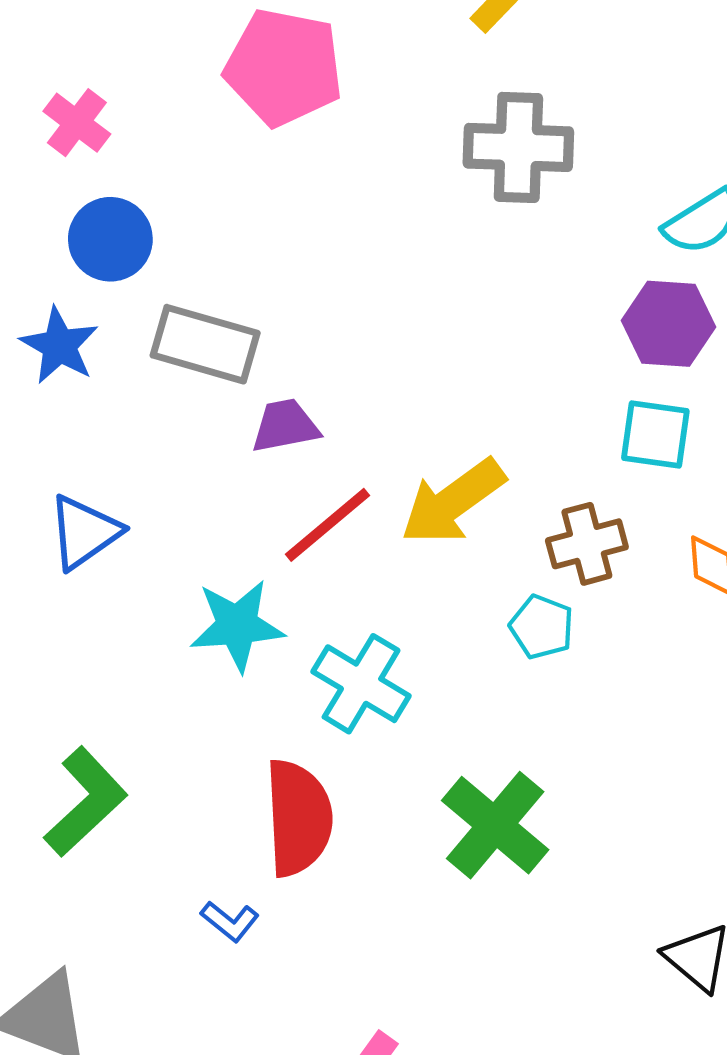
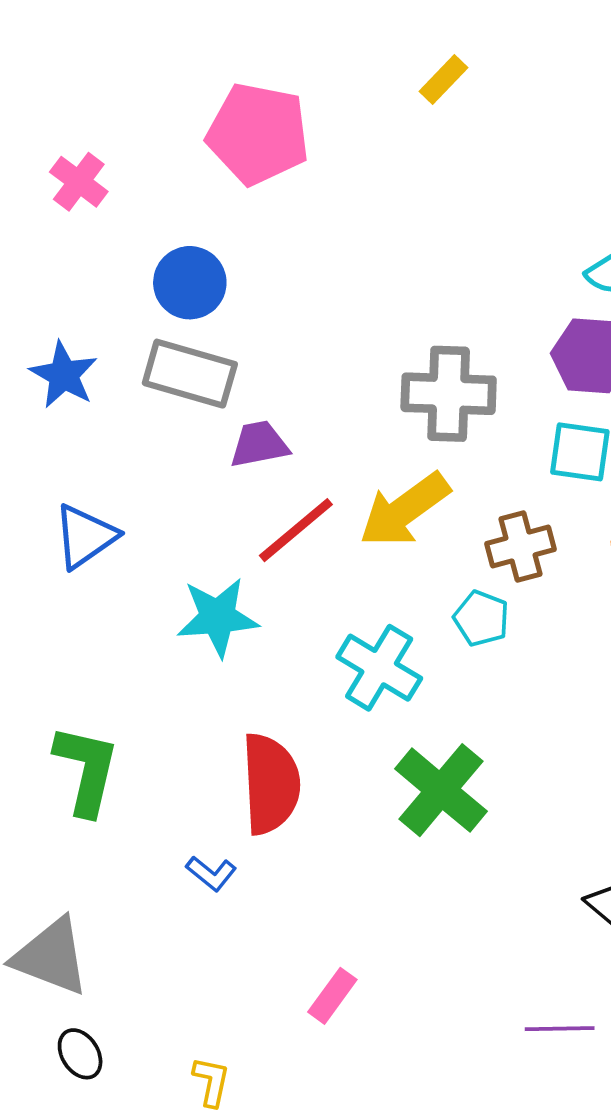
gray cross: (518, 147) -> (449, 394), moved
blue circle: (110, 239) -> (190, 283), moved
cyan cross: (361, 684) -> (379, 668), moved
green L-shape: (86, 802) -> (86, 770), turned -34

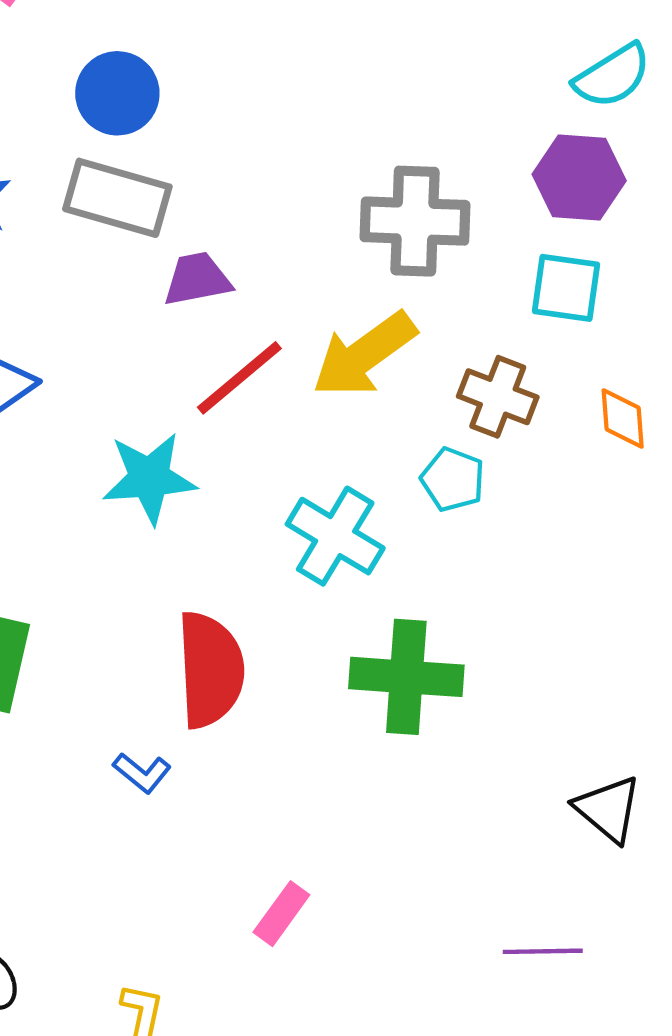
brown cross: (520, 546) -> (498, 397), turned 36
green cross: (441, 790) -> (406, 677), turned -36

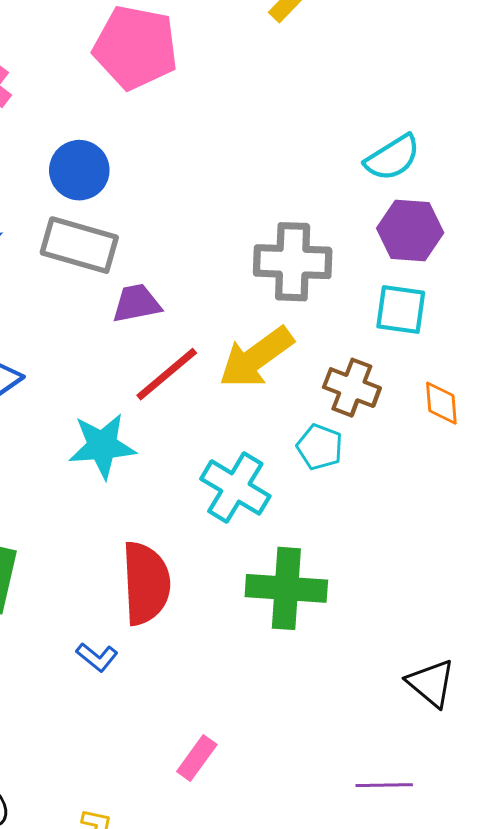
cyan semicircle: (612, 76) -> (392, 158), moved

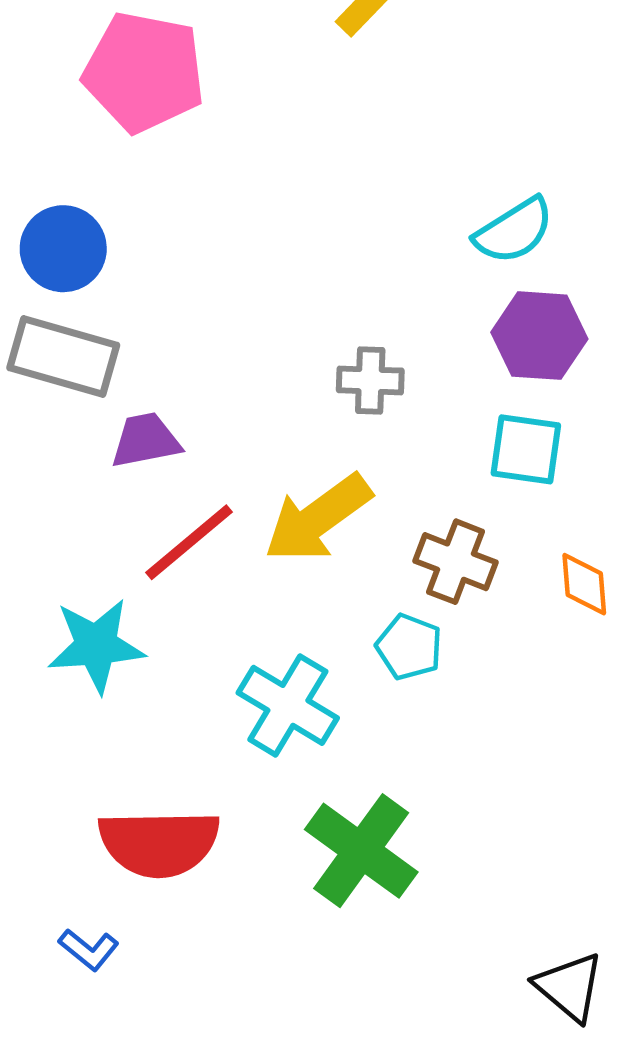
gray cross: (293, 262) -> (370, 380), size x0.6
red semicircle: (146, 583) -> (159, 843), turned 92
green cross: (286, 588) -> (361, 851), turned 32

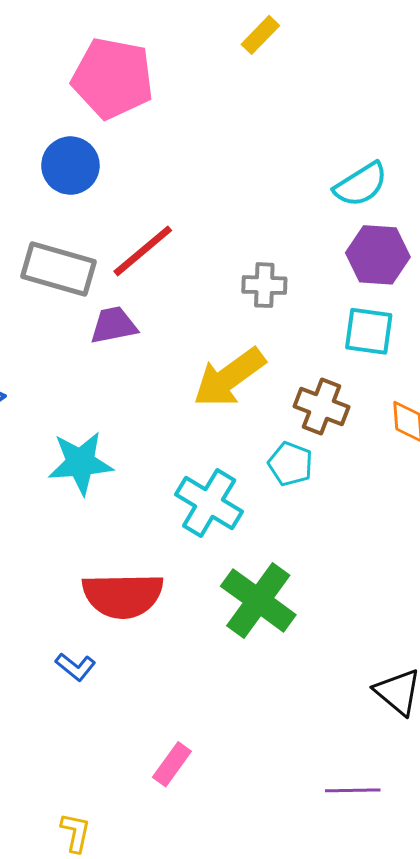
blue circle: (63, 249) -> (70, 166), moved
red line: (189, 542) -> (143, 251), moved

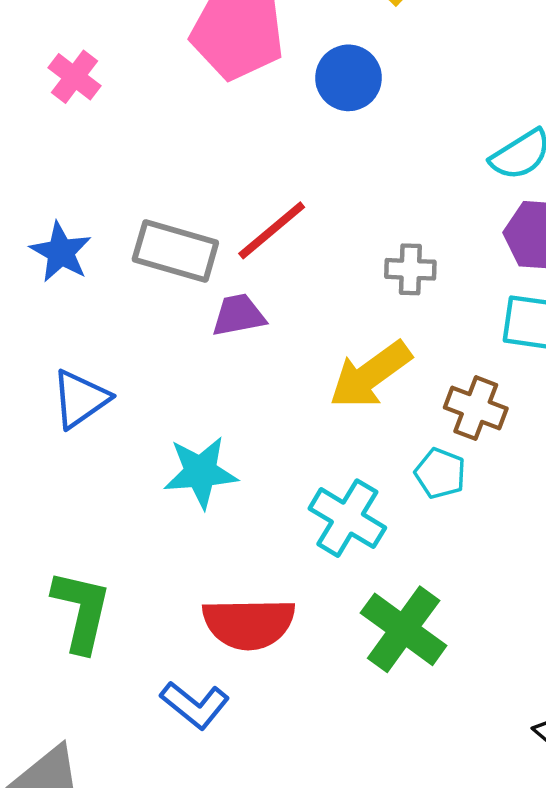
blue circle: (70, 166) -> (349, 78), moved
blue L-shape: (75, 667) -> (195, 705), size x1.5

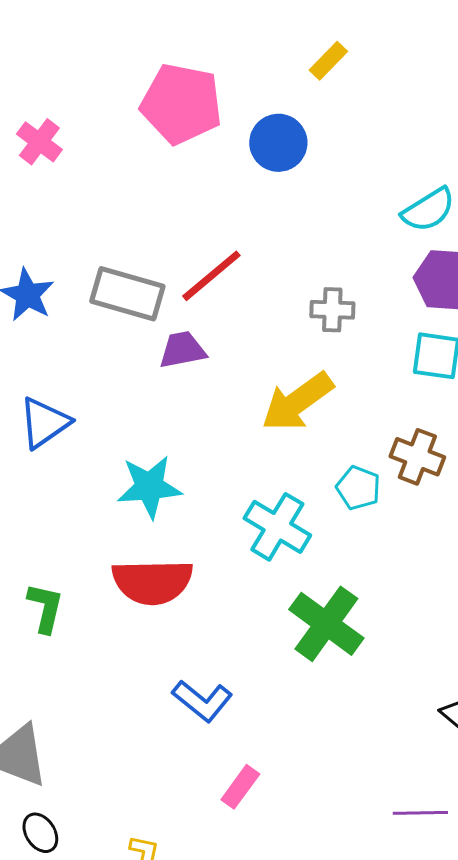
brown cross: (476, 408) -> (417, 457), moved
green L-shape: (81, 611) -> (45, 608), size x0.7
red semicircle: (249, 624) -> (152, 582), moved
blue L-shape: (195, 705) -> (202, 701), moved

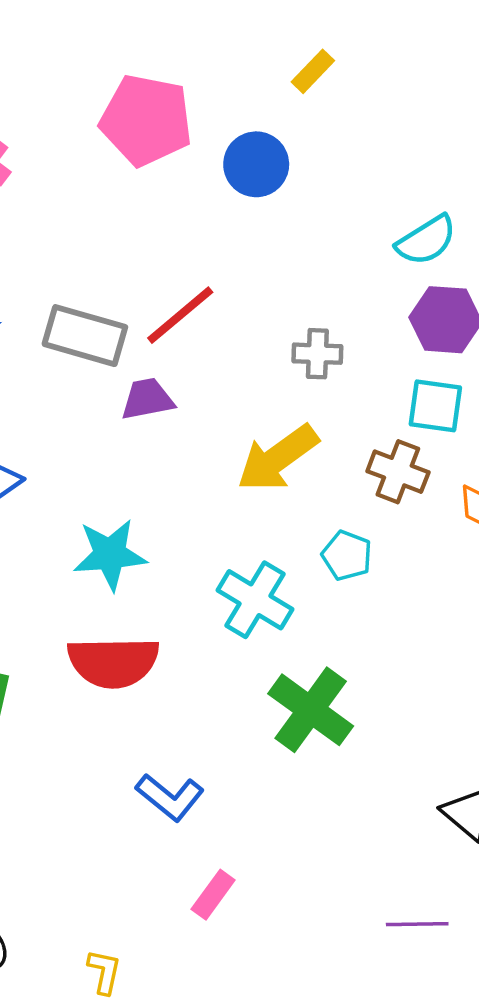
brown cross: (417, 457) -> (398, 472), moved

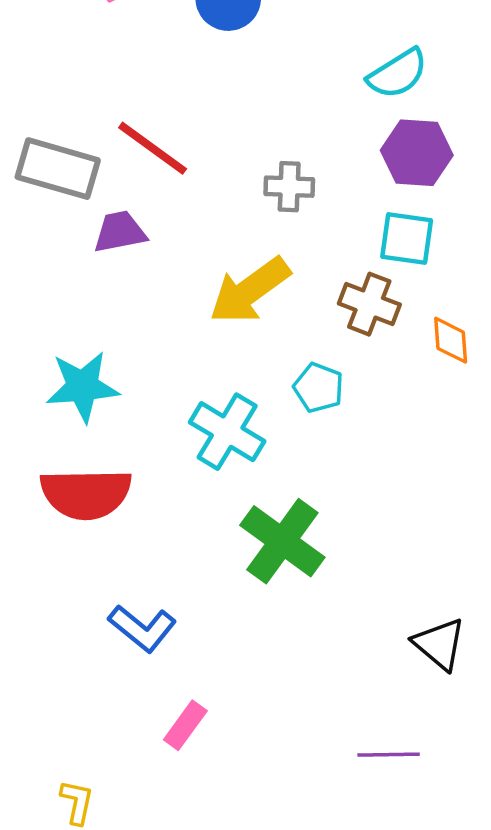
red line: (180, 315) -> (153, 148), turned 76

